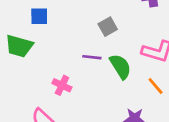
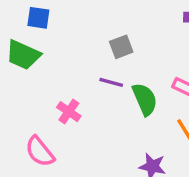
blue square: (39, 16) -> (38, 18), moved
gray square: (108, 27) -> (121, 47), moved

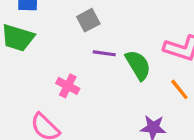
gray square: (121, 47) -> (88, 20), moved

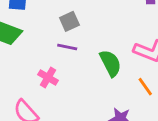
purple line: (104, 53) -> (67, 47), moved

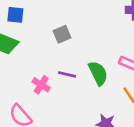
purple line: (67, 47) -> (67, 74), moved

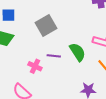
gray square: (62, 34) -> (46, 26), size x1.5

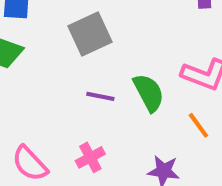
pink cross: (35, 66) -> (90, 157), moved, turned 32

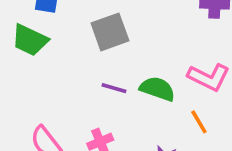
green semicircle: (149, 93) -> (157, 89), turned -48

